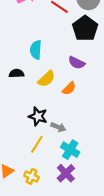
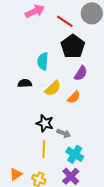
black pentagon: (85, 28) -> (73, 46), moved
purple semicircle: (77, 63) -> (81, 73), turned -84
yellow line: (37, 144) -> (44, 149), turned -30

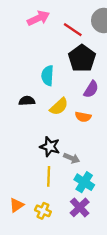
orange semicircle: (74, 97) -> (83, 117), turned 56

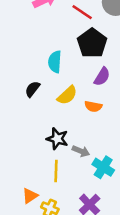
black semicircle: (27, 101) -> (32, 89), turned -49
cyan cross: (84, 182) -> (103, 167), moved
orange triangle: (17, 205) -> (30, 196), moved

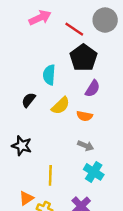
black star: (57, 139) -> (22, 146), moved
gray arrow: (81, 151) -> (86, 146), moved

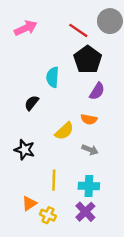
pink arrow: (40, 18) -> (26, 28), moved
yellow semicircle: (61, 106) -> (64, 131), moved
cyan cross: (94, 172) -> (89, 186), moved, turned -30

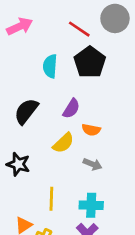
cyan semicircle: (53, 77) -> (50, 66), moved
purple semicircle: (97, 91) -> (71, 109), moved
black semicircle: (32, 103) -> (26, 111), size x1.5

